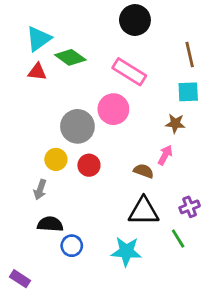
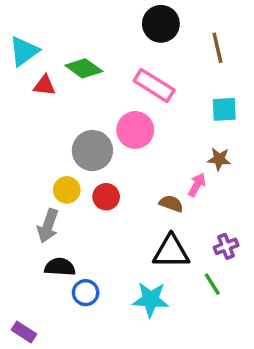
cyan triangle: (39, 39) -> (24, 51), moved
brown line: (190, 55) -> (217, 48), moved
brown star: (175, 124) -> (219, 159), moved
gray arrow: (40, 190) -> (48, 226), size x1.4

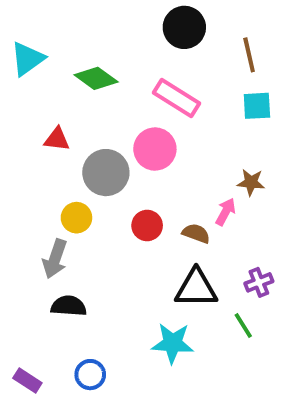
red triangle: (44, 85) -> (57, 139), moved
cyan square: (224, 109) -> (257, 106), moved
red circle: (106, 197) -> (147, 225), moved
blue circle: (86, 293) -> (90, 375), moved

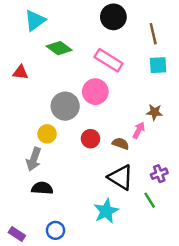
cyan triangle: (27, 59) -> (35, 20), moved
red triangle: (57, 139) -> (21, 72), moved
black triangle: (196, 288) -> (121, 177), turned 32
cyan star: (173, 343) -> (106, 211), turned -30

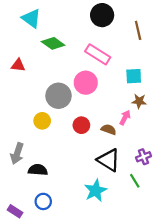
cyan triangle: (35, 20) -> (31, 18), turned -48
cyan square: (158, 65) -> (134, 76), moved
gray arrow: (34, 159) -> (17, 153), moved
blue circle: (55, 230) -> (43, 201), moved

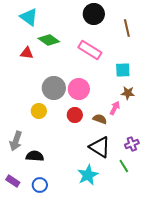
red triangle: (18, 65) -> (27, 53), moved
pink circle: (86, 83) -> (79, 89), moved
purple rectangle: (15, 211) -> (13, 181), moved

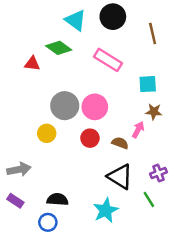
cyan triangle: (29, 17) -> (76, 20), moved
gray arrow: (16, 141) -> (19, 169), turned -120
black semicircle: (35, 156) -> (57, 199), moved
purple rectangle: (13, 181) -> (15, 201), moved

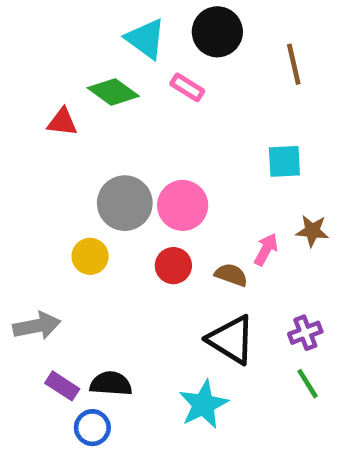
pink rectangle: (108, 60) -> (187, 87), moved, size x0.6
brown star: (154, 112) -> (312, 231), moved
green line: (149, 199) -> (308, 384), moved
purple rectangle: (15, 201) -> (62, 386), moved

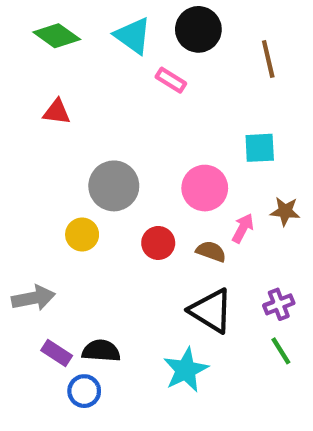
green diamond: (113, 92) -> (57, 36), moved
pink circle: (183, 205) -> (205, 188), moved

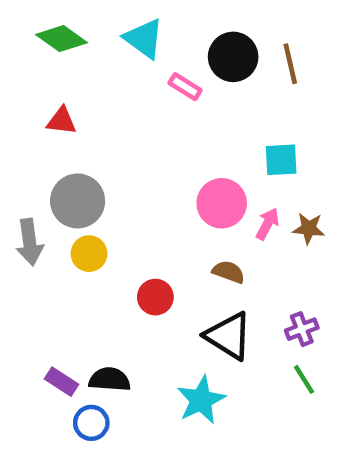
black circle: (198, 29) -> (233, 57), moved
gray circle: (114, 186) -> (78, 201), moved
pink arrow: (243, 228) -> (267, 224), moved
red circle: (158, 243) -> (155, 297), moved
gray arrow: (33, 298) -> (30, 242), moved, turned 93

